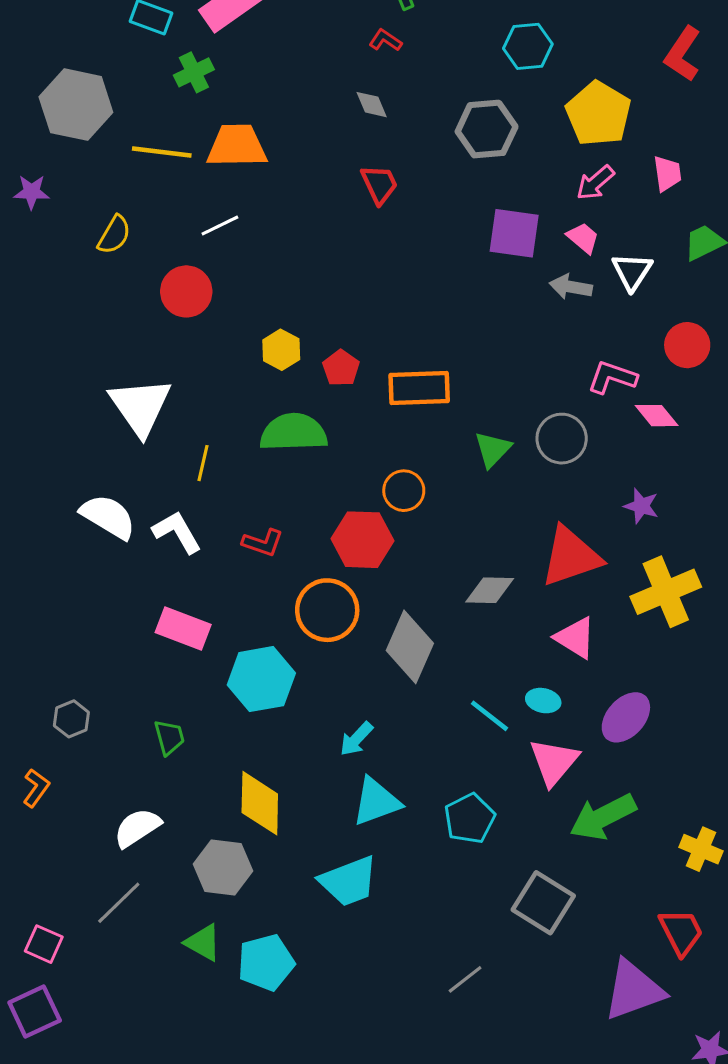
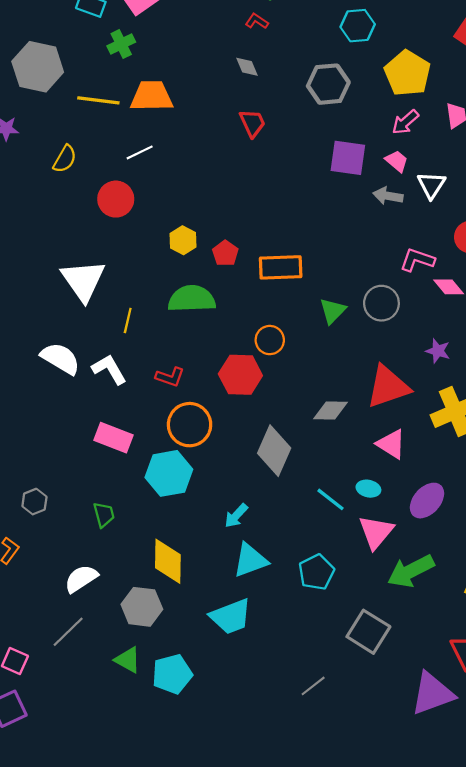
orange circle: (327, 610) -> (190, 425), moved

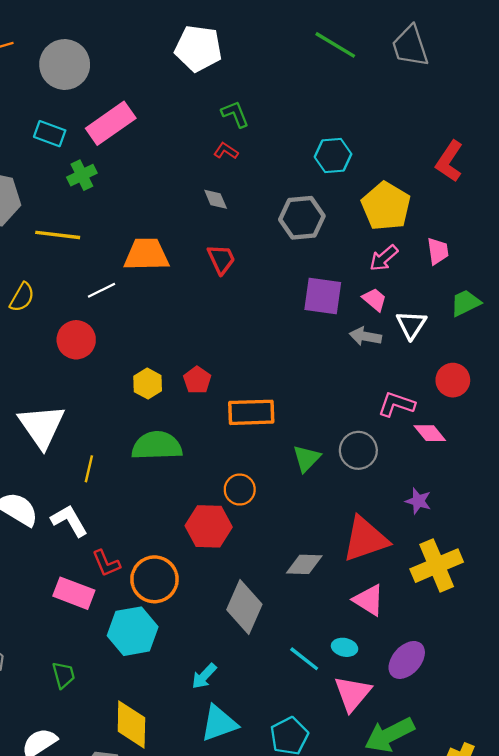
orange trapezoid: (152, 96) -> (146, 255), moved
red pentagon: (225, 253) -> (197, 380), moved
red L-shape: (170, 377) -> (106, 563), moved, turned 48

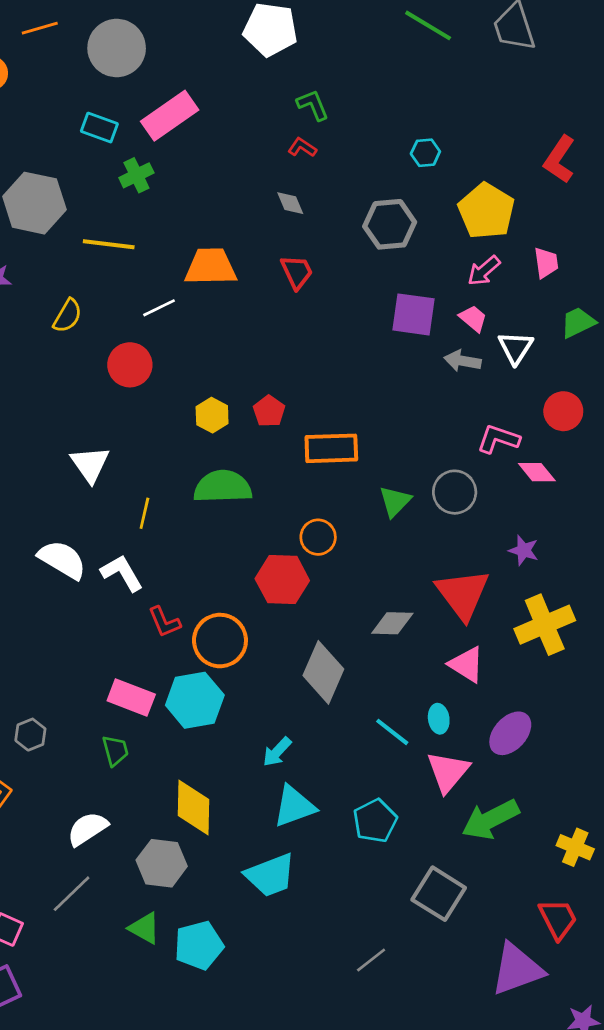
cyan hexagon: (333, 155) -> (425, 153), size x0.7
white triangle: (42, 426) -> (90, 464), size x0.7
red triangle: (365, 539) -> (463, 594), turned -48
pink rectangle: (74, 593) -> (131, 698), moved
cyan ellipse: (345, 647) -> (439, 719), turned 70

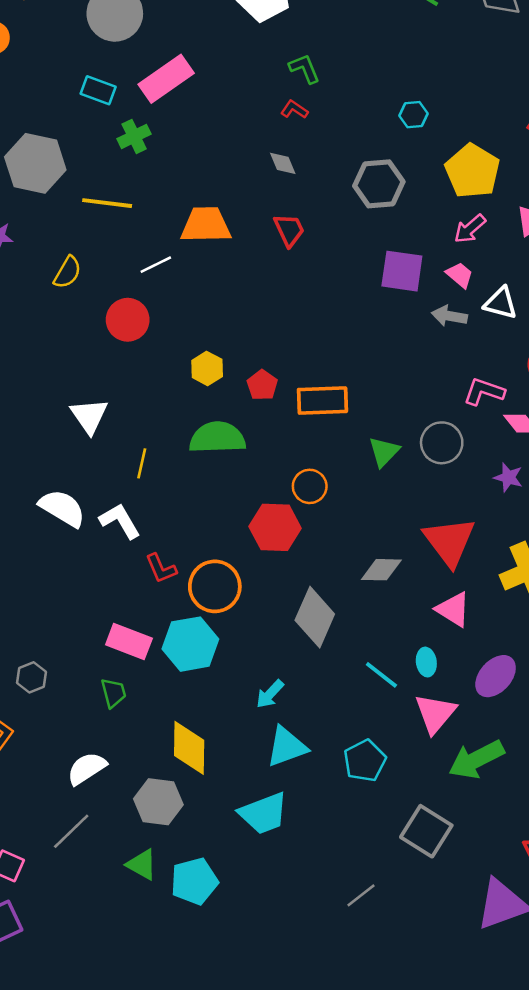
white triangle: (516, 348) -> (501, 303), turned -48
red pentagon: (269, 411) -> (262, 385), moved
purple star: (524, 550) -> (508, 477), moved

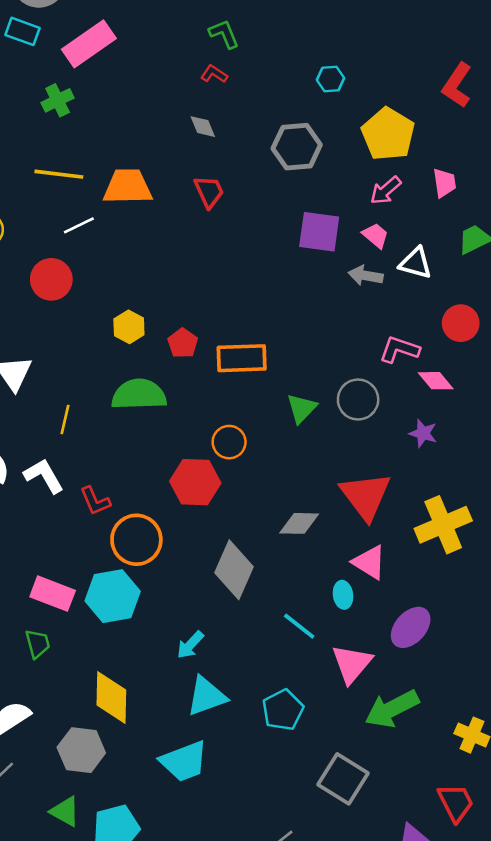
cyan rectangle: (98, 90) -> (22, 31), moved
yellow line: (107, 203) -> (59, 174), moved
red L-shape: (161, 568) -> (95, 501), moved
cyan ellipse: (426, 662) -> (343, 595), moved

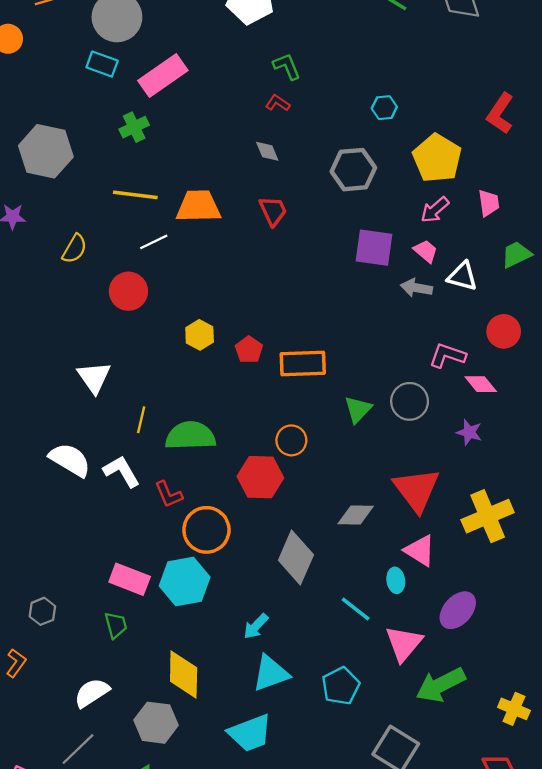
green semicircle: (139, 395) -> (190, 436), moved

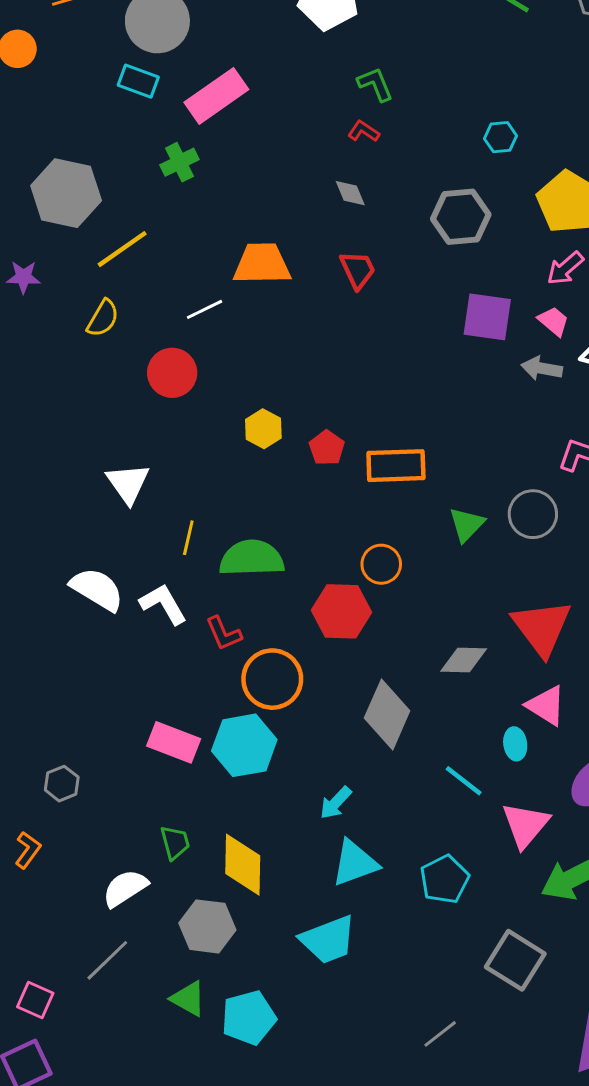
yellow line: (135, 195) -> (122, 249), moved, turned -42
green trapezoid: (116, 625) -> (175, 843), moved

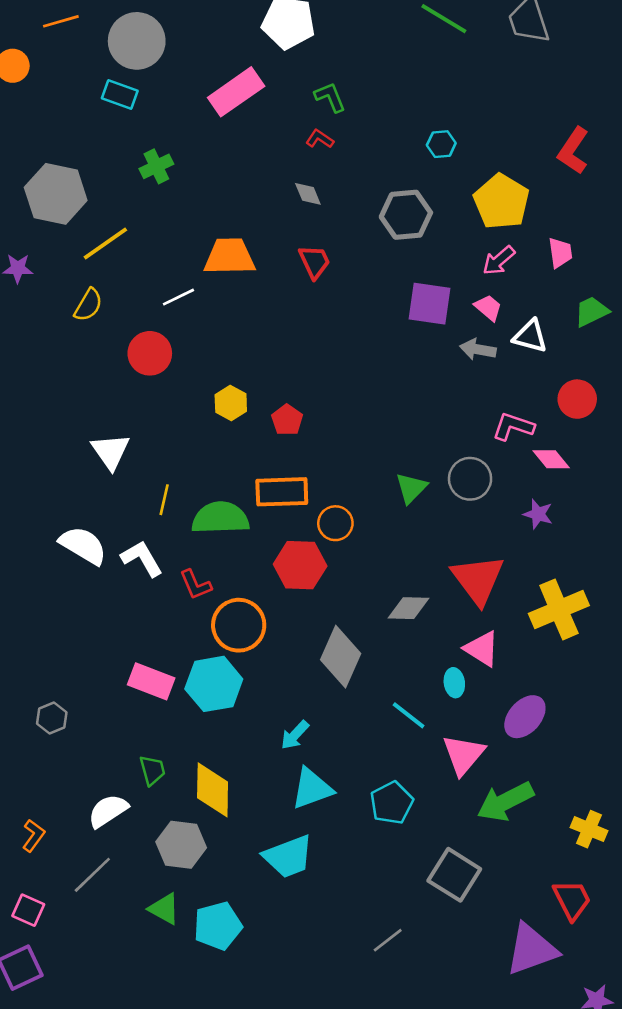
pink rectangle: (216, 96) -> (236, 92), moved
orange rectangle: (396, 466) -> (282, 492), moved
orange L-shape: (28, 850) -> (33, 836), moved

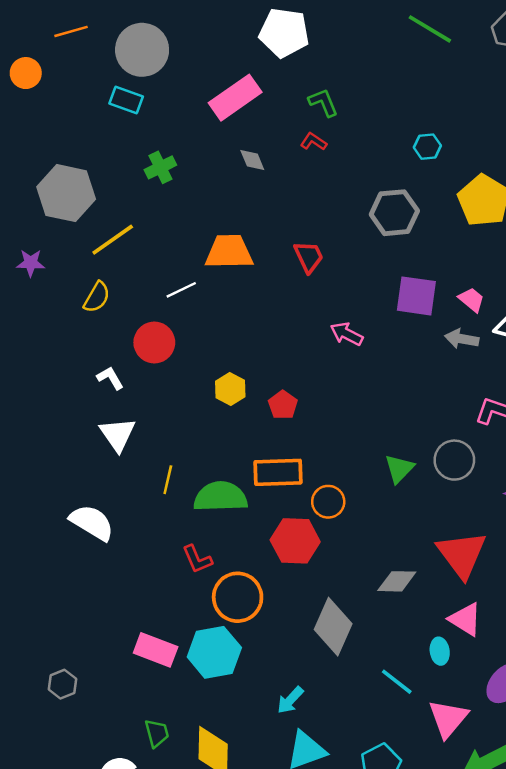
gray diamond: (308, 194) -> (252, 160), moved
pink arrow: (499, 260) -> (347, 334), moved, turned 68
white L-shape: (142, 559) -> (110, 378), moved, size x0.7

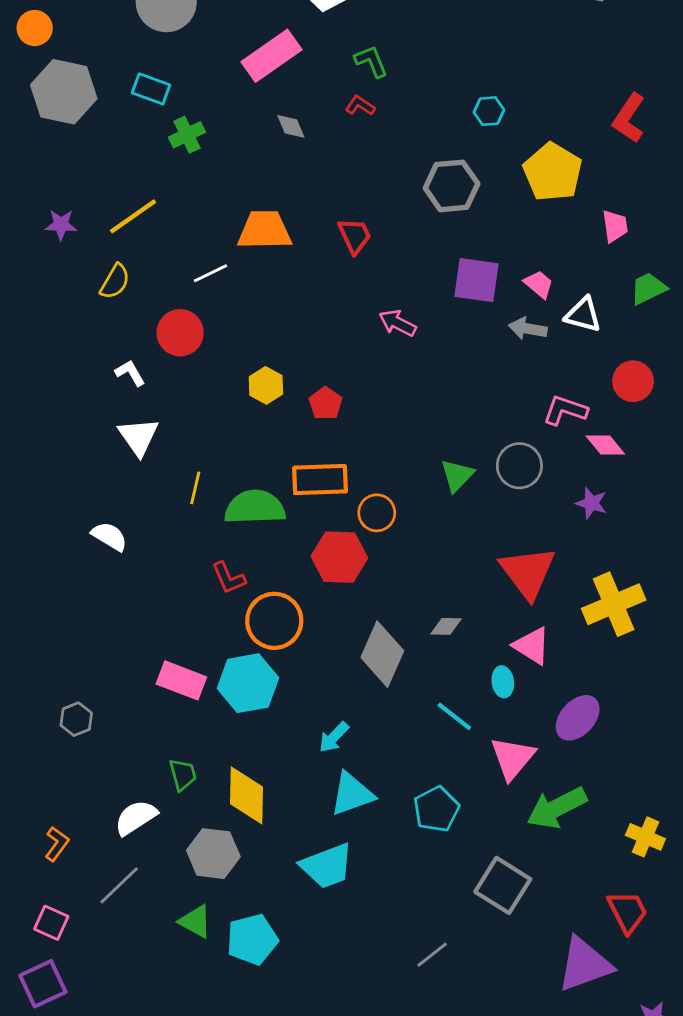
cyan rectangle: (126, 100) -> (151, 89), moved
gray hexagon: (66, 193) -> (64, 92), moved
purple star: (31, 263) -> (61, 225), moved
white semicircle: (92, 523) -> (109, 536), size x0.7
gray diamond: (397, 581) -> (446, 626), moved, size x0.7

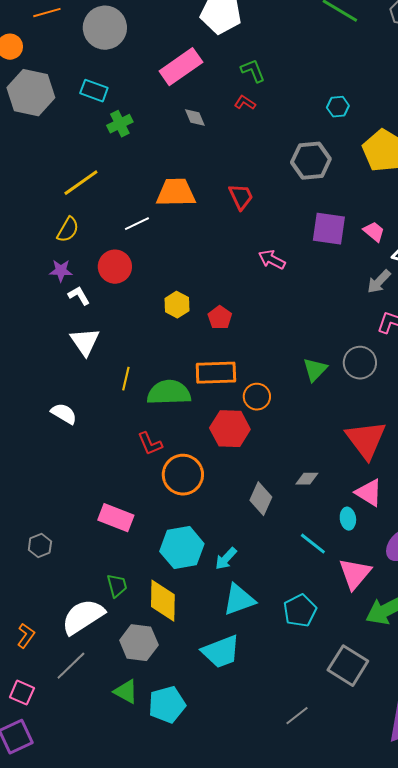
purple star: (61, 225) -> (61, 271), moved
gray arrow: (528, 329) -> (379, 282), moved, turned -56
gray diamond: (382, 654) -> (261, 499), size x0.7
cyan hexagon: (248, 683) -> (182, 548), moved
white semicircle: (136, 818) -> (83, 617), size x1.4

